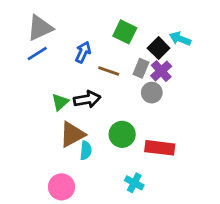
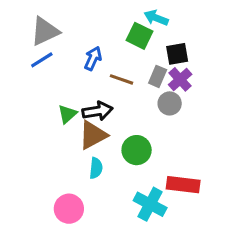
cyan arrow: (180, 39) -> (156, 18), moved
black square: (159, 48) -> (177, 54), turned 35
brown triangle: (72, 134) -> (93, 135), moved
red rectangle: (160, 148) -> (183, 185), moved
cyan cross: (134, 183) -> (150, 204), size x1.5

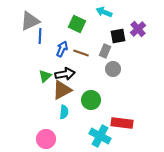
green square: (140, 36) -> (77, 24), moved
blue arrow: (93, 58) -> (62, 49), moved
blue line: (42, 60) -> (40, 36), moved, turned -56
purple cross: (180, 79) -> (138, 29), moved

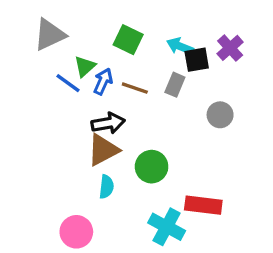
cyan arrow: (104, 12) -> (180, 46), moved
blue line: (40, 36) -> (68, 83), moved, turned -56
gray circle: (113, 69) -> (220, 115), moved
green triangle: (45, 76) -> (85, 66), moved

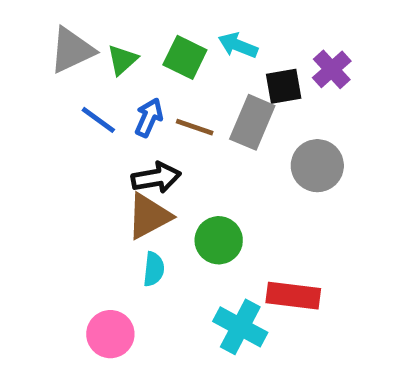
cyan arrow: (180, 46) -> (238, 45), moved
green triangle: (85, 66) -> (122, 60), moved
gray rectangle: (175, 85) -> (252, 122), size x1.5
gray circle: (220, 115) -> (317, 166), size x1.4

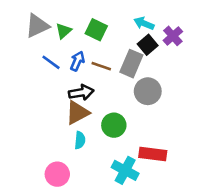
cyan arrow: (238, 45) -> (144, 23), moved
black square: (284, 86) -> (148, 45), turned -30
gray circle: (317, 166) -> (148, 91), moved

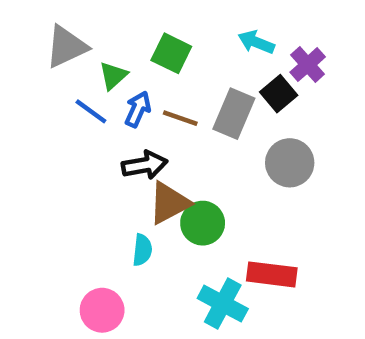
green triangle: (64, 31) -> (113, 76), moved
black square: (148, 45) -> (279, 94), moved
gray circle: (148, 91) -> (290, 163), moved
brown triangle: (77, 113) -> (169, 203), moved

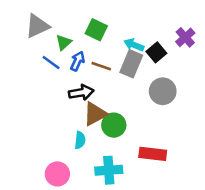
cyan arrow: (256, 42) -> (134, 45), moved
purple cross: (308, 65) -> (185, 37), moved
cyan cross: (223, 304) -> (109, 170), moved, turned -32

